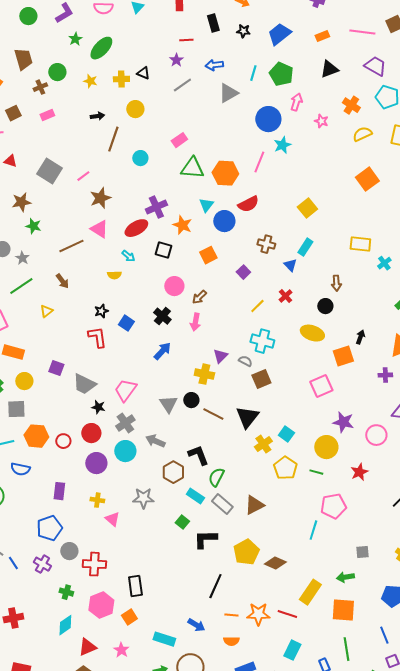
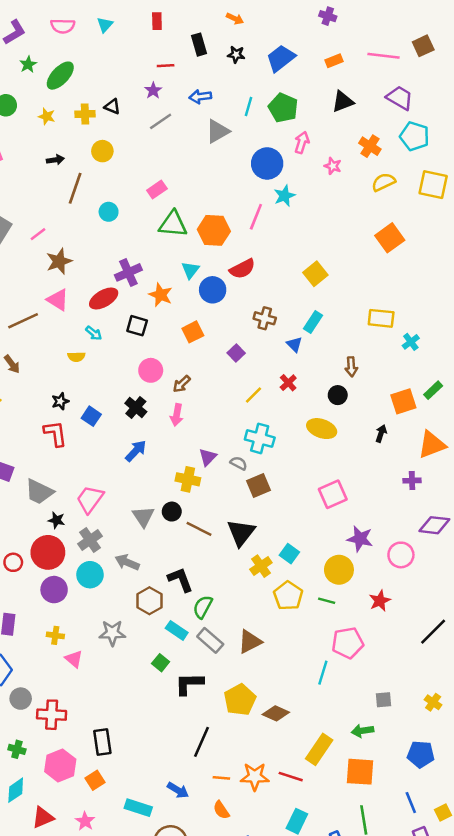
orange square: (343, 356) -> (403, 401), moved
red circle: (91, 433) -> (48, 552), size x1.4
orange semicircle: (231, 641) -> (221, 810), turned 56

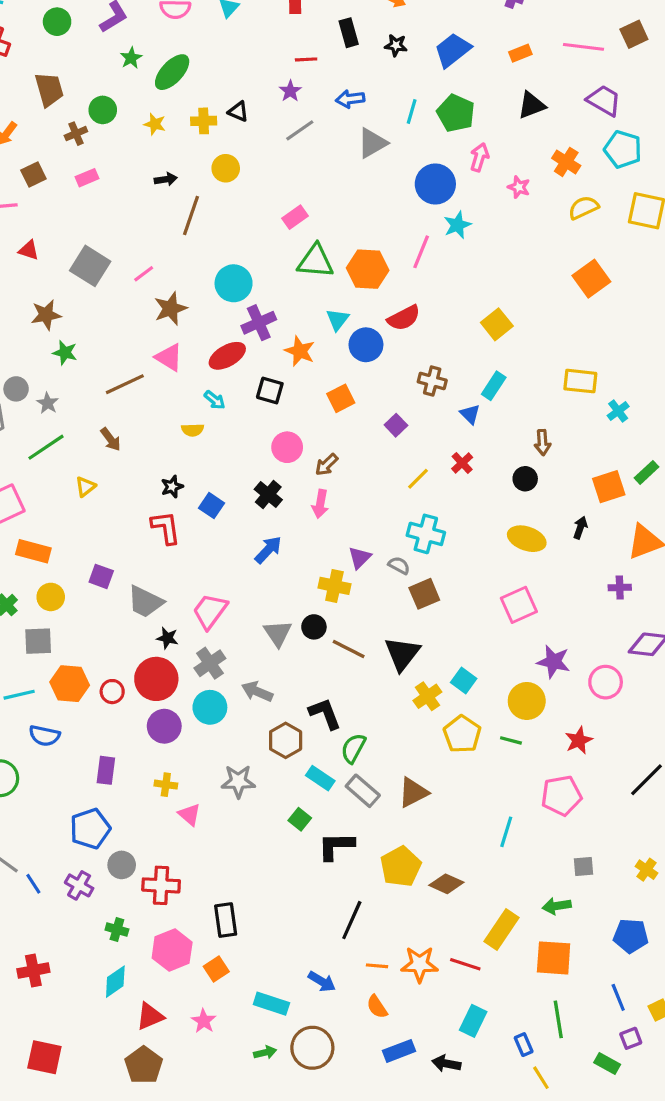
cyan circle: (109, 212) -> (234, 283), moved, size x1.5
yellow ellipse: (322, 429) -> (527, 539), moved
pink pentagon: (348, 643) -> (561, 796), moved

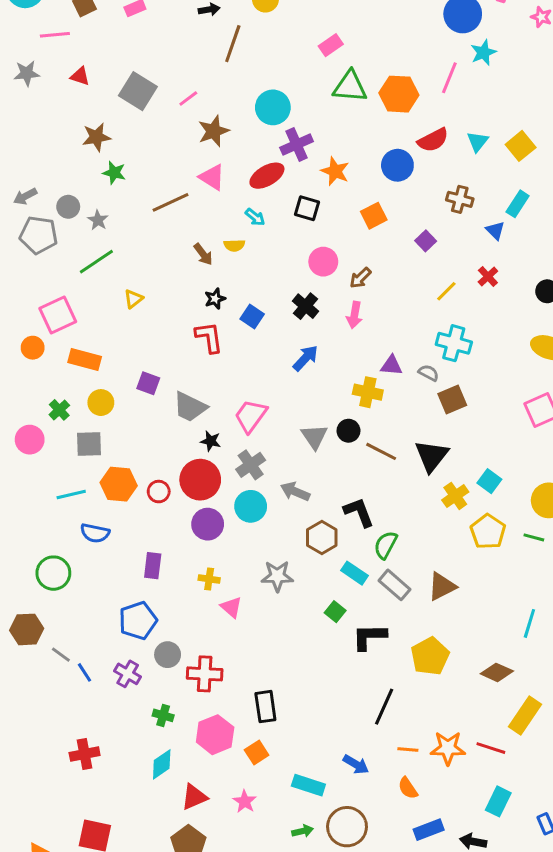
cyan triangle: (338, 320) -> (478, 142), moved
brown arrow: (111, 439) -> (203, 254), moved
purple triangle: (360, 558) -> (392, 365), turned 50
brown diamond: (446, 884) -> (497, 672), moved

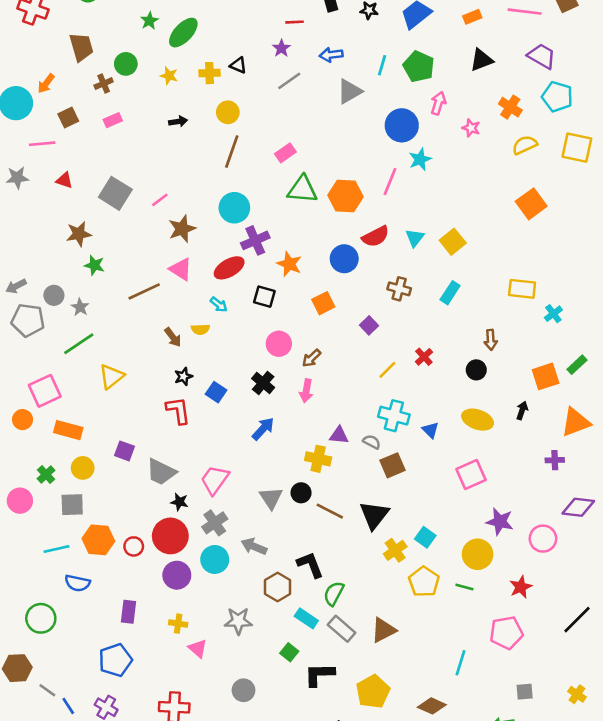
brown line: (233, 44) -> (232, 152), moved
blue triangle: (495, 230) -> (430, 430), moved
yellow triangle: (133, 299) -> (111, 376), size x1.5
gray circle: (168, 655) -> (244, 690), moved

